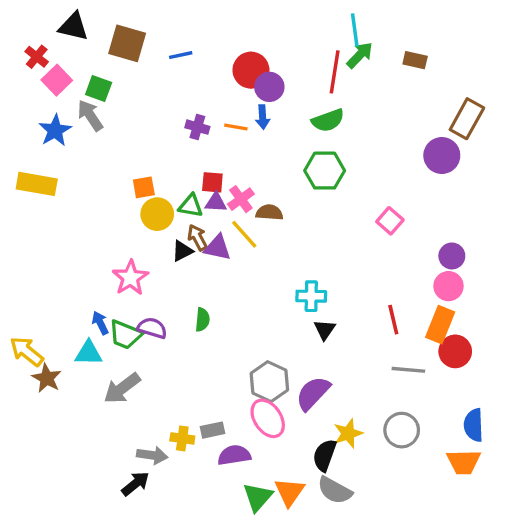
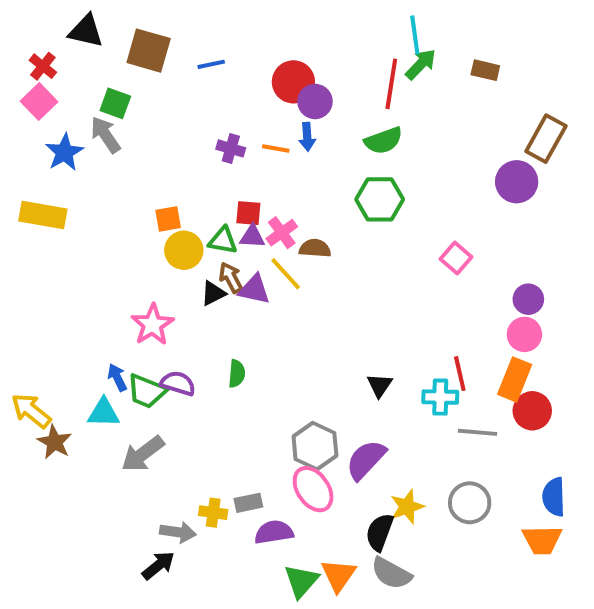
pink square: (57, 80) -> (39, 101), moved
cyan cross: (311, 296) -> (440, 397), moved

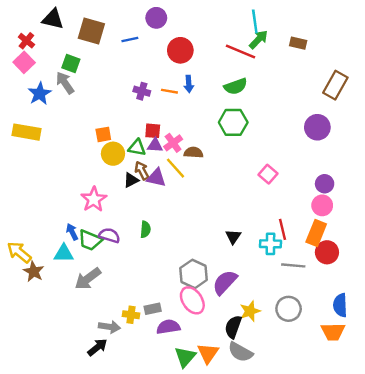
red line: (391, 84) -> (240, 52), turned -76
purple circle: (315, 101) -> (156, 18), moved
purple circle: (517, 182) -> (317, 127), moved
pink square: (456, 258) -> (268, 174), moved

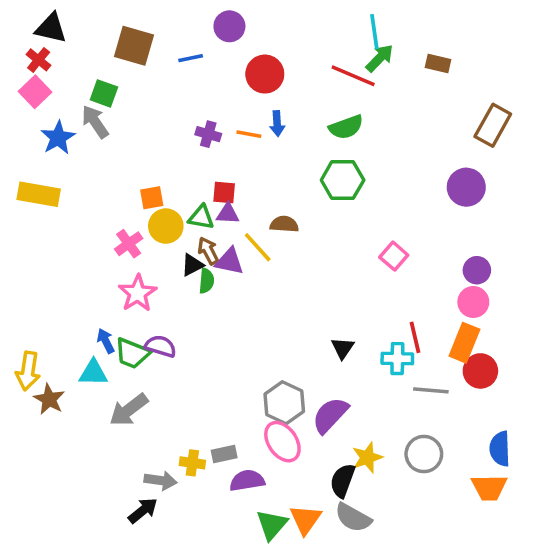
black triangle: (53, 19) -> (51, 28), moved
pink cross: (173, 143) -> (129, 244), moved
green semicircle: (145, 229) -> (206, 281), moved
yellow arrow: (19, 252) -> (28, 371), turned -120

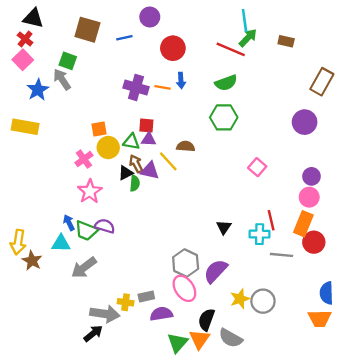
purple cross: (208, 134) -> (136, 87), size x1.5
gray circle: (424, 454) -> (263, 301), moved
gray arrow: (161, 481) -> (105, 314), size x1.4
black semicircle: (343, 481) -> (206, 320), moved

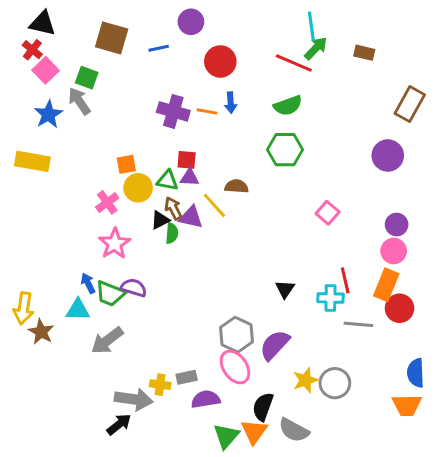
pink square: (23, 60) -> (46, 70), moved

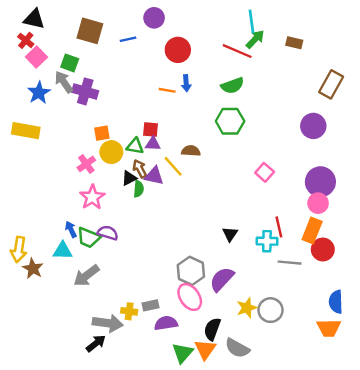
purple cross: (173, 111) -> (85, 91), moved
purple circle: (397, 225) -> (320, 182), size x1.6

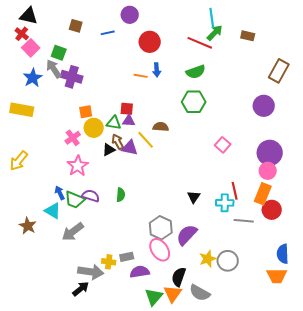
brown square: (90, 31) -> (76, 26), size x0.6
green semicircle: (139, 189) -> (121, 195), moved
yellow arrow: (19, 250) -> (19, 161), moved, turned 30
cyan triangle: (63, 251) -> (53, 211), turned 30

